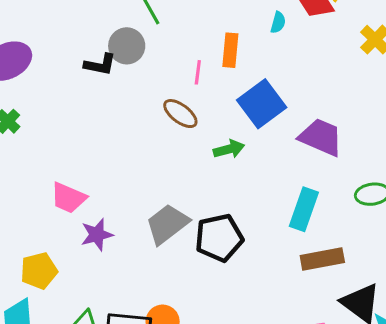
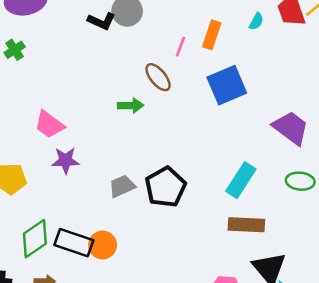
purple trapezoid: (321, 137) -> (291, 128), moved
green arrow: (229, 149) -> (131, 106), moved
gray trapezoid: (167, 224) -> (122, 186), moved, size x0.7
black pentagon: (219, 238) -> (166, 187), turned -30

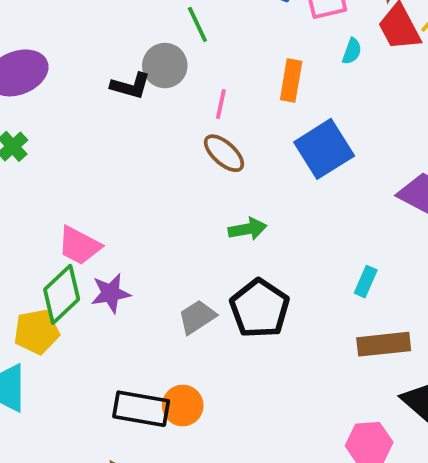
pink line: (181, 47) -> (221, 104), moved
green arrow: (131, 106) -> (247, 229), moved
cyan rectangle: (241, 180) -> (366, 282), size x0.6
green diamond: (35, 239) -> (62, 294), moved

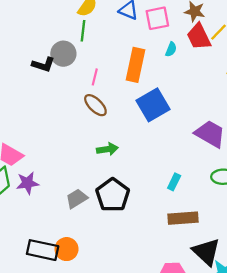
green line: (197, 24) -> (83, 31), turned 30
orange rectangle: (291, 81) -> (135, 65), size x1.4

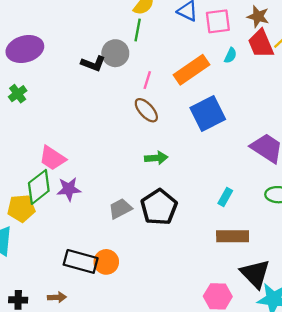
orange rectangle: (135, 65) -> (192, 70), turned 40

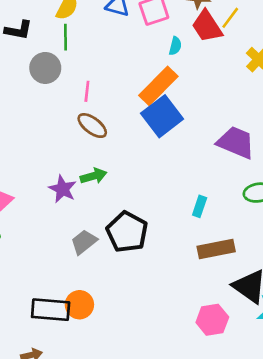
black L-shape: (93, 64) -> (18, 30), moved
orange rectangle: (192, 70) -> (158, 86), moved
green arrow: (156, 158) -> (93, 176), moved
purple star: (69, 189) -> (63, 189), moved, turned -30

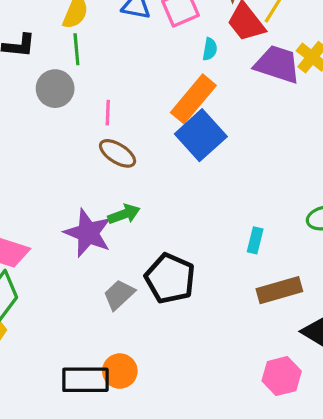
purple trapezoid: (236, 142) -> (277, 64), moved
purple star: (63, 189) -> (88, 233), size x1.4

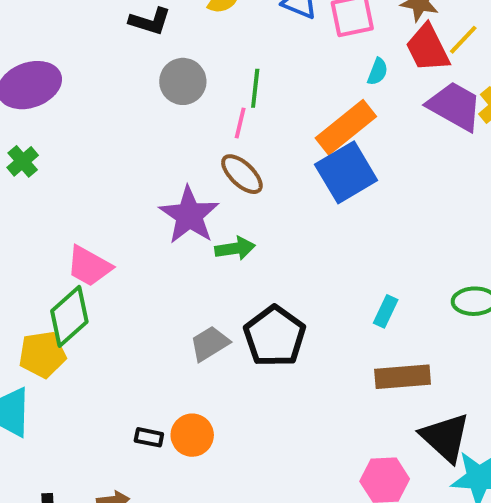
green line: (76, 49) -> (255, 88), moved
purple star: (88, 233) -> (189, 215), moved
black rectangle: (85, 380) -> (149, 437), size x0.5

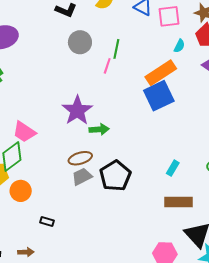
brown ellipse: (242, 174) -> (80, 158), moved, turned -65
orange circle: (192, 435) -> (21, 191), moved

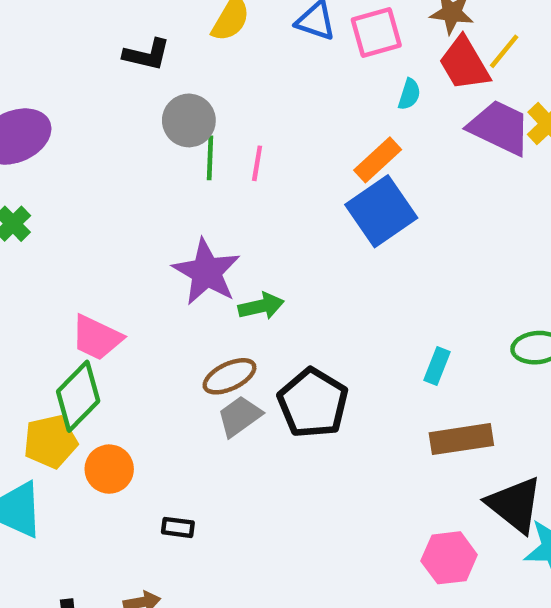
green line: (116, 49) -> (210, 158), moved
orange rectangle: (161, 73) -> (378, 160), size x0.7

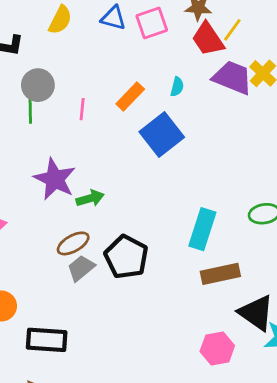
cyan semicircle: (409, 94) -> (177, 87), moved
green line: (210, 158) -> (30, 110), moved
orange rectangle: (378, 160) -> (130, 97), moved
cyan rectangle: (437, 366) -> (202, 229), size x1.8
black rectangle: (178, 527) -> (47, 340), size x2.0

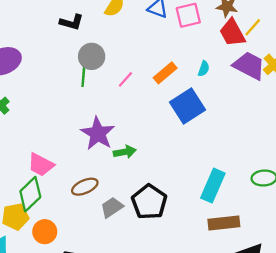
pink line: (82, 109) -> (125, 79), turned 30
brown ellipse: (73, 243) -> (85, 187), moved

